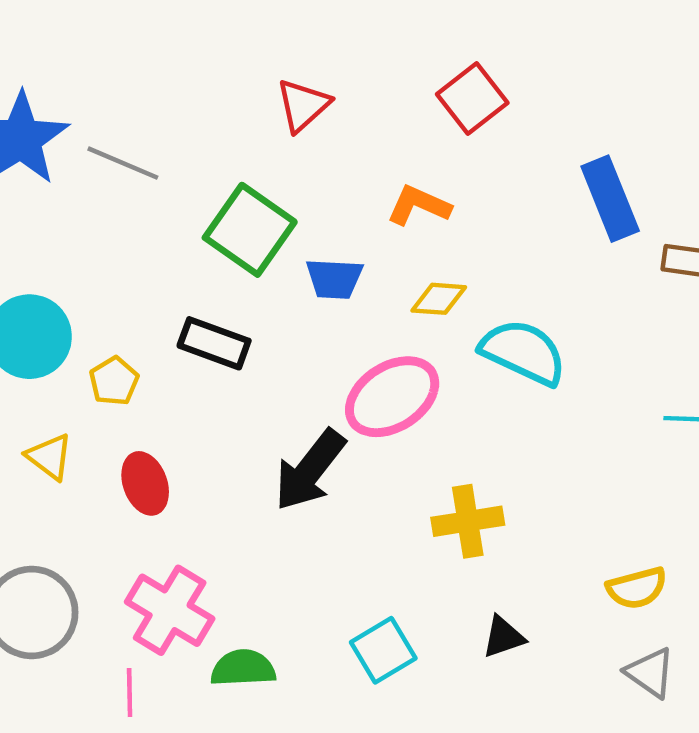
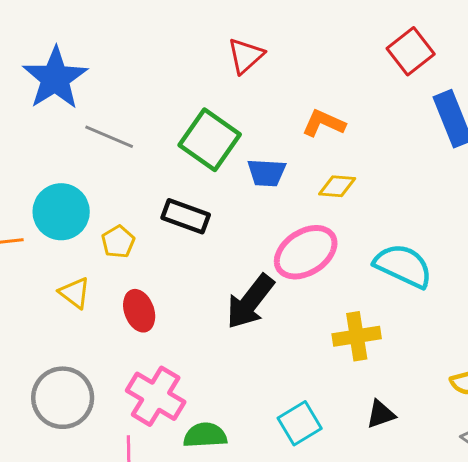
red square: (472, 99) -> (411, 51), moved
gray line: (123, 163) -> (109, 137), moved
cyan semicircle: (523, 352) -> (403, 266), moved

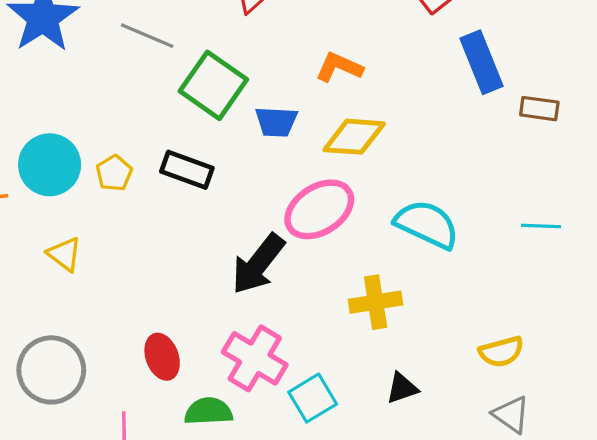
gray line: (109, 137) -> (147, 36), moved
yellow diamond: (337, 186) -> (354, 137), size x1.5
yellow pentagon: (118, 242) -> (114, 173), moved
red ellipse: (139, 311) -> (162, 357), moved
pink cross: (156, 396) -> (255, 358), moved

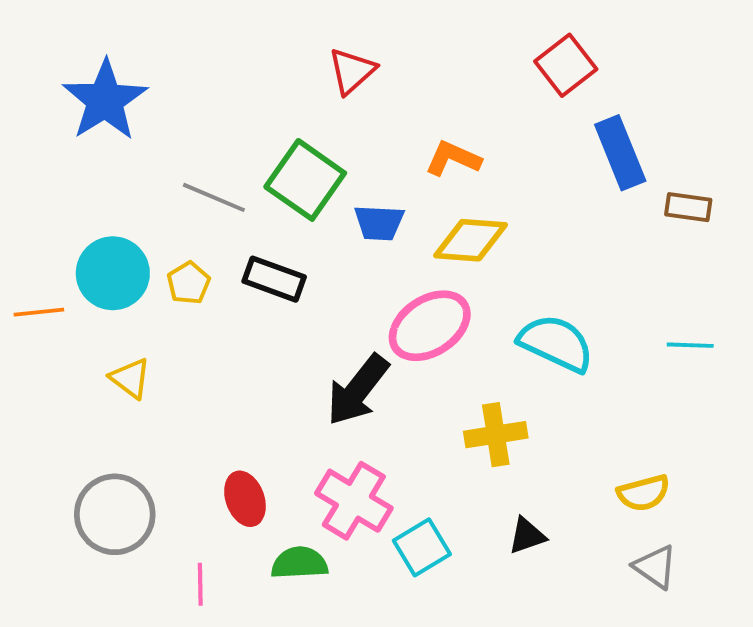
gray line: (147, 36) -> (214, 197), moved

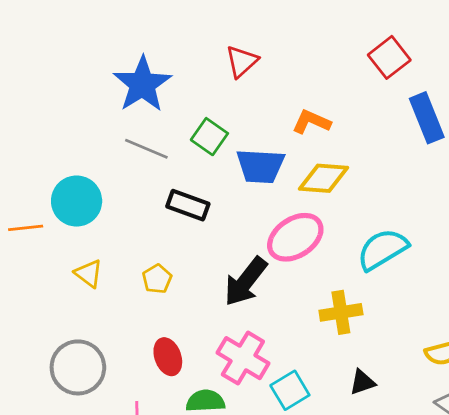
blue star: (105, 100) -> (142, 84), moved
green square: (305, 180) -> (209, 137), size x0.7
blue trapezoid: (379, 223) -> (260, 166), size x1.4
yellow pentagon: (189, 283) -> (157, 279), moved
cyan semicircle: (556, 343) -> (383, 249), turned -56

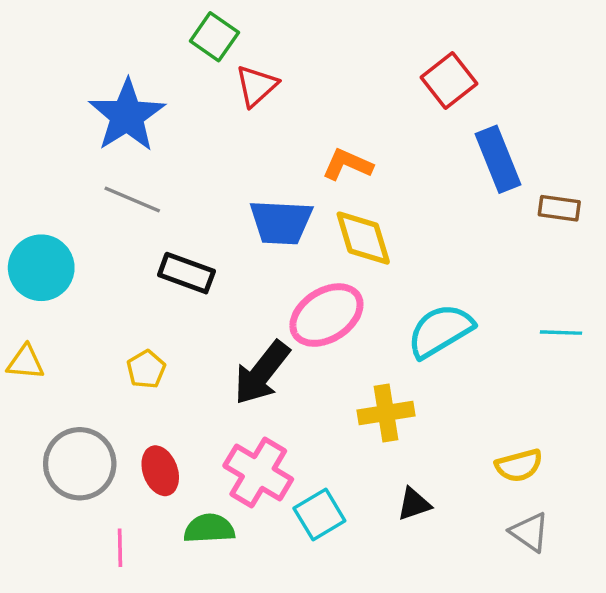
green square: (209, 137) -> (214, 37), moved
yellow diamond: (323, 178) -> (363, 238), turned 69
yellow triangle: (89, 273) -> (25, 362), moved, turned -32
gray circle: (78, 367) -> (80, 464), moved

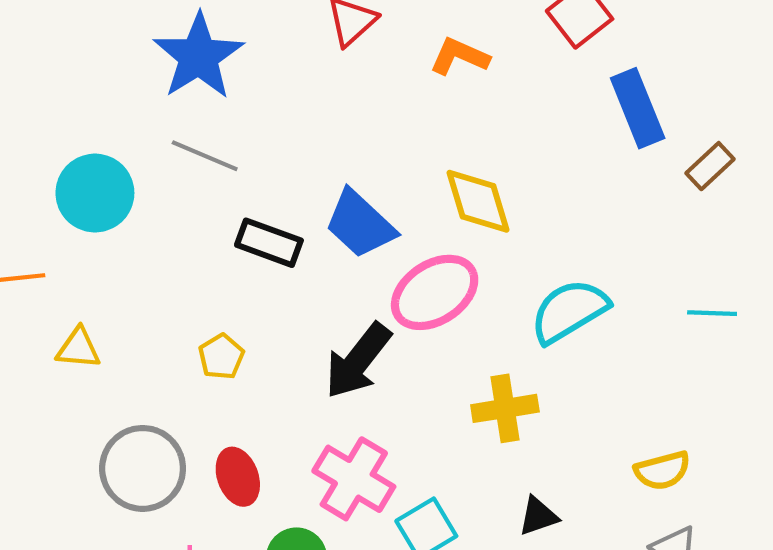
orange L-shape: (347, 165) -> (459, 56), moved
brown rectangle: (559, 208) -> (710, 166), turned -51
blue trapezoid: (281, 222) -> (360, 224), moved, turned 40
cyan circle: (41, 268) -> (95, 193), moved

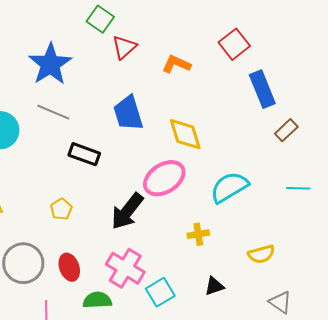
brown rectangle: (710, 166) -> (286, 130), moved
blue trapezoid: (360, 224) -> (128, 113), moved, turned 30
yellow cross: (505, 408) -> (198, 234), size x0.7
yellow semicircle: (662, 471) -> (261, 254), moved

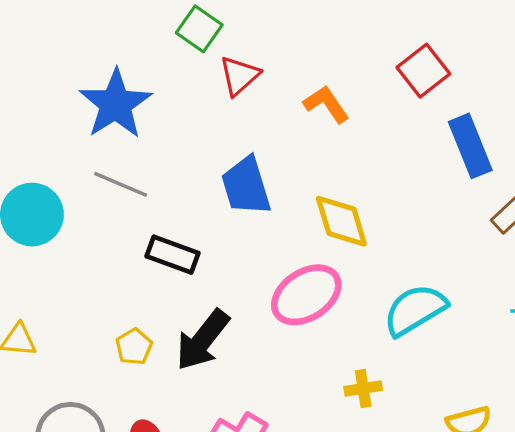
orange L-shape: (176, 64) -> (326, 104), turned 32
black arrow: (127, 211) -> (203, 340), moved

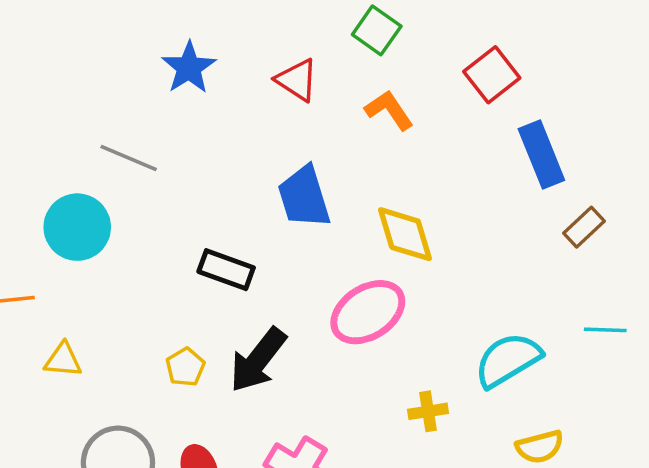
green square: (199, 29) -> (377, 30), moved
red triangle: (239, 76) -> (297, 80), turned -45
blue star: (116, 104) -> (189, 68), moved, size x0.7
gray line: (121, 184) -> (129, 158), moved
cyan semicircle: (415, 310) -> (508, 360), moved

